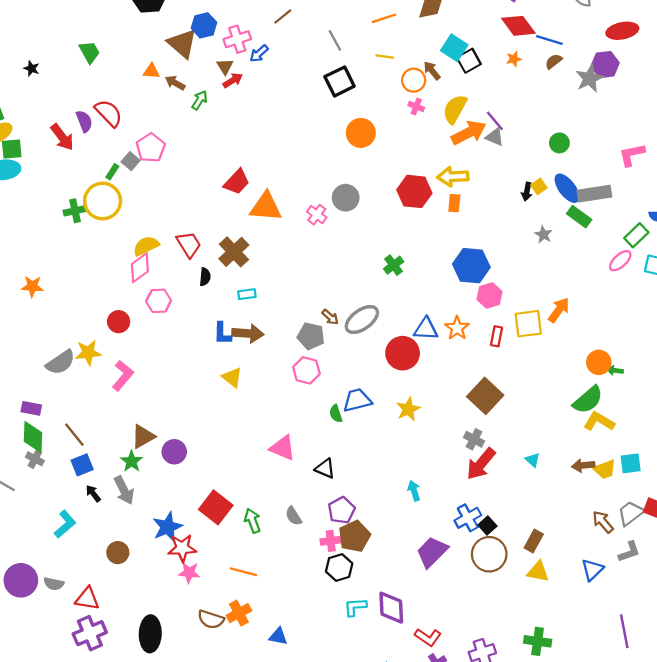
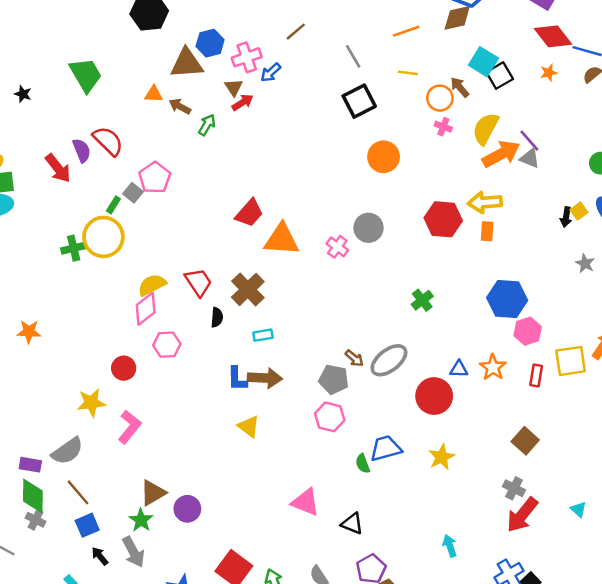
brown triangle: (182, 44) -> (187, 63), turned -44
green trapezoid: (89, 52) -> (86, 75), size x1.4
blue triangle: (426, 329) -> (459, 369), size x0.7
gray semicircle: (61, 362) -> (67, 451), moved
brown square: (485, 396) -> (525, 441), size x0.7

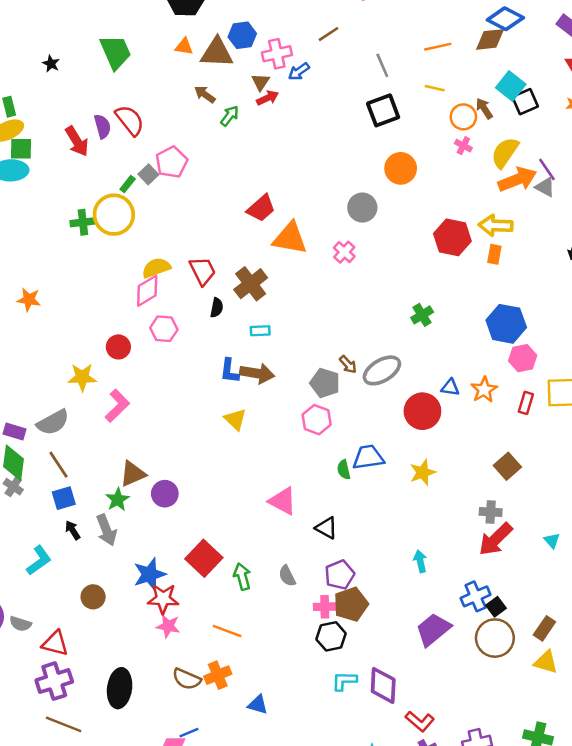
orange triangle: (154, 94) -> (184, 47), moved
gray circle: (368, 228) -> (362, 208), moved
gray cross: (514, 488) -> (491, 512), turned -30

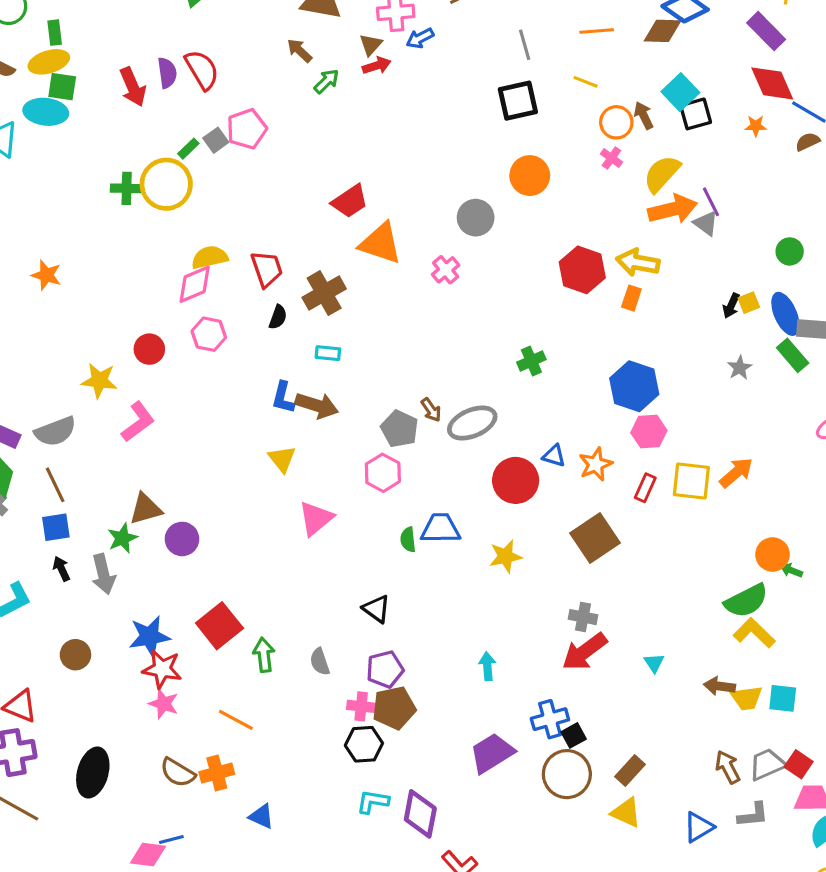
brown square: (507, 466) -> (595, 538), moved, size x1.4
pink triangle: (283, 501) -> (316, 518), moved, turned 44

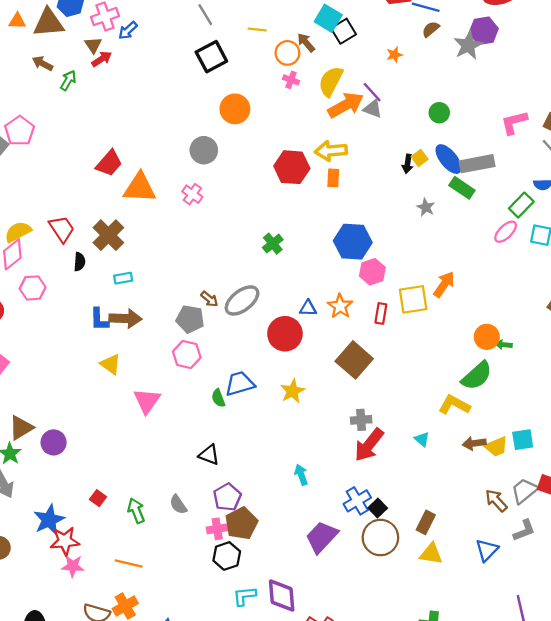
orange star: (756, 126) -> (394, 55), moved
red square: (219, 626) -> (98, 498), size x0.5
yellow L-shape: (754, 633) -> (454, 405), moved

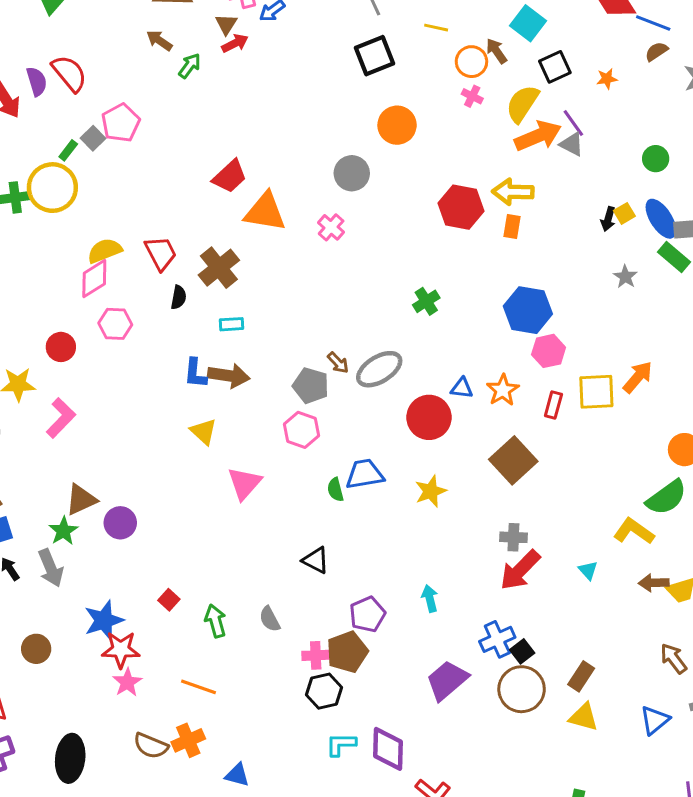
black square: (344, 31) -> (555, 67), moved
purple pentagon: (227, 497) -> (367, 614), moved
pink star: (73, 566) -> (127, 682), turned 30

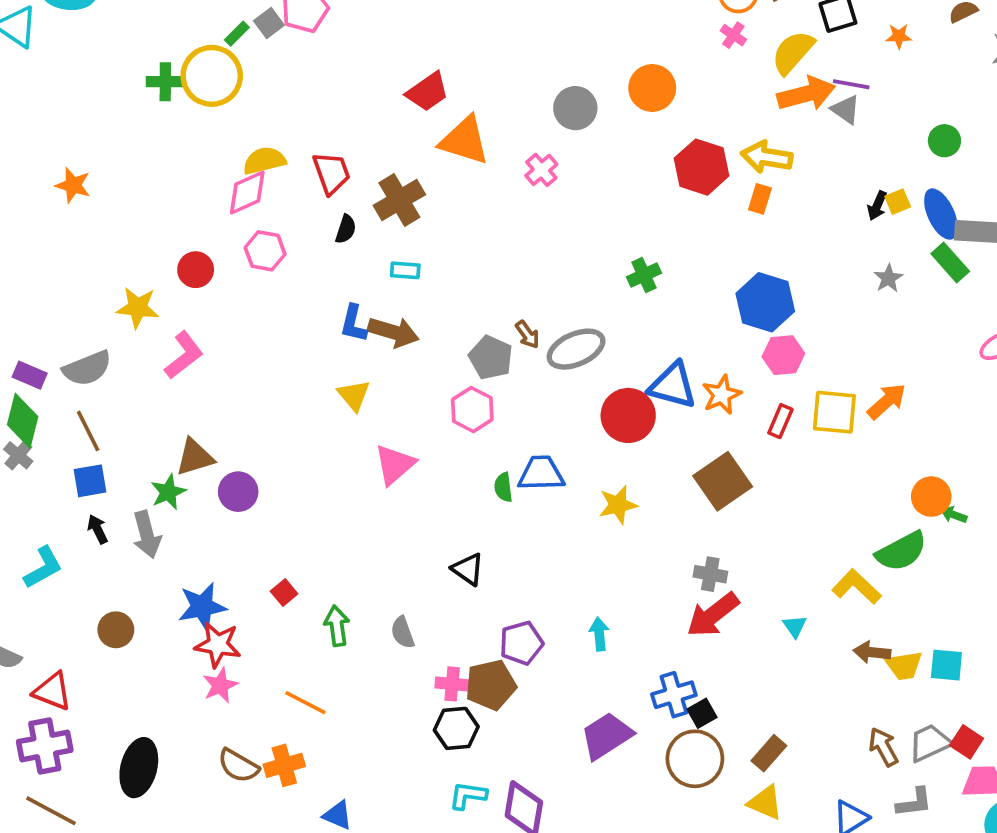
purple line: (573, 123) -> (851, 84), turned -52
orange circle: (397, 125) -> (652, 88), moved
blue triangle: (462, 388) -> (673, 386), size x1.8

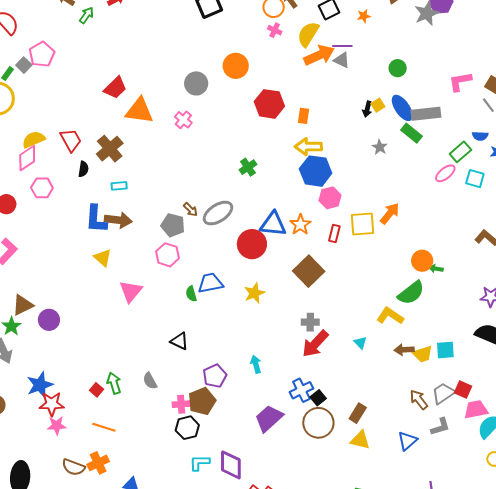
yellow arrow: (767, 157) -> (308, 147), moved
blue L-shape: (354, 324) -> (96, 219), size x1.4
red square: (284, 592) -> (97, 390), moved
pink star: (220, 685) -> (57, 426), turned 30

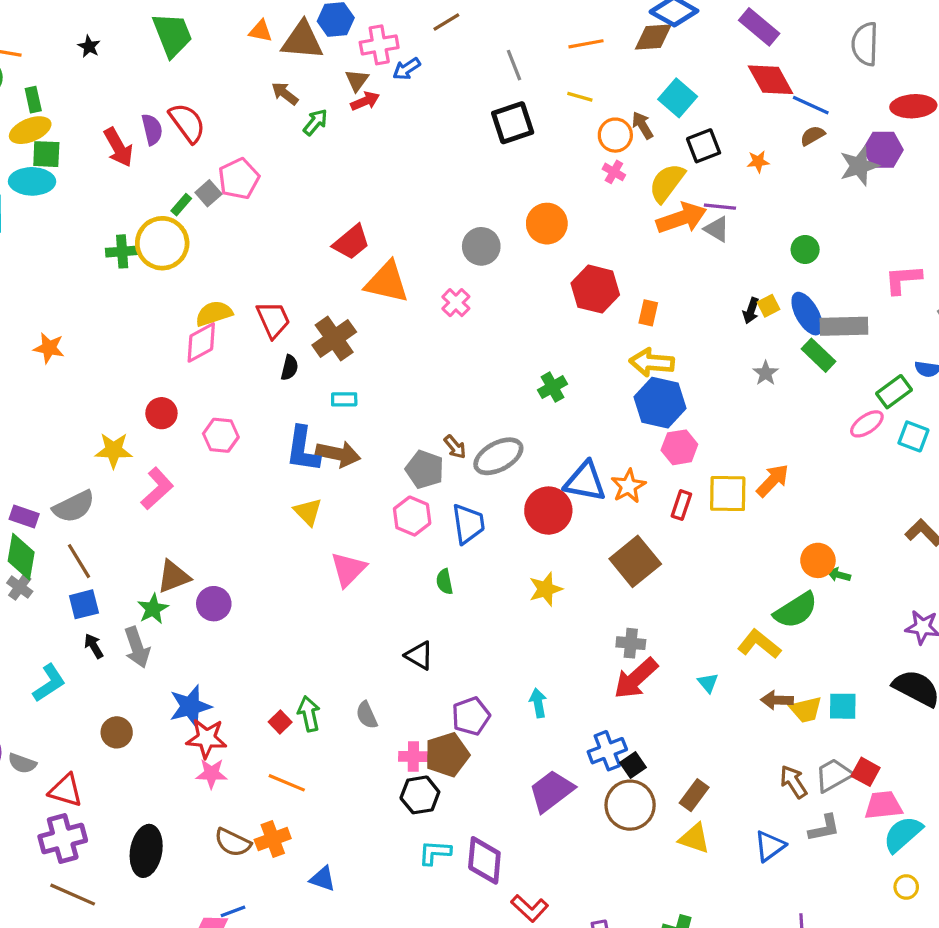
pink hexagon: (42, 188) -> (221, 435), moved
blue trapezoid: (210, 283) -> (468, 524), moved, turned 88

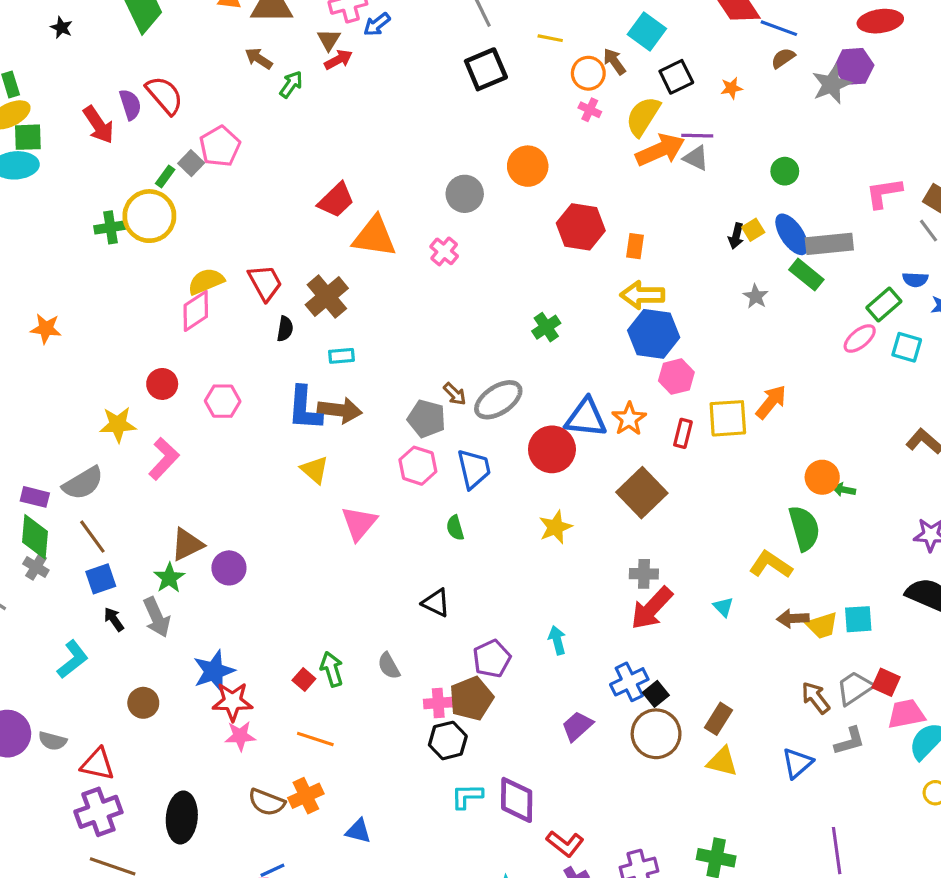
green semicircle: (796, 610) -> (804, 528), turned -69
purple trapezoid: (551, 791) -> (577, 726), size x0.7

